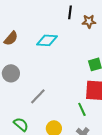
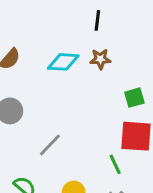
brown star: (89, 21) -> (100, 59), moved

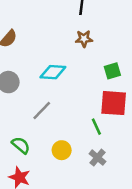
cyan diamond: (63, 62) -> (53, 72), moved

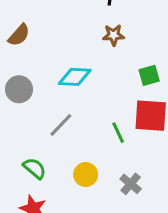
green line: (96, 127) -> (118, 133), moved

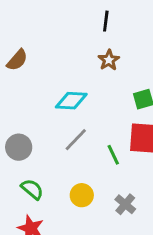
brown star: (114, 35) -> (109, 60), turned -30
gray circle: (19, 89) -> (19, 147), moved
gray line: (61, 125) -> (76, 140), moved

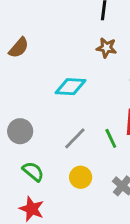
brown star: (109, 60) -> (106, 48), turned -30
gray line: (76, 140) -> (75, 138), moved

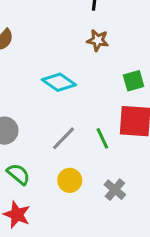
cyan diamond: (71, 87) -> (59, 82), turned 32

